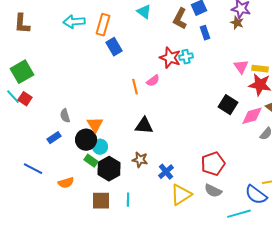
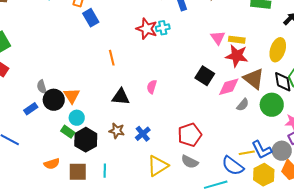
pink semicircle: (153, 81) -> (152, 87), moved, turned 144
black circle: (86, 140) -> (54, 100), moved
blue cross: (166, 172) -> (143, 134), moved
orange semicircle: (66, 183) -> (52, 164), moved

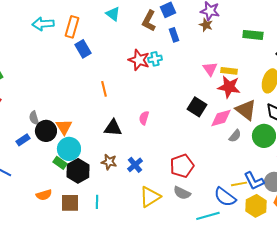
cyan circle: (77, 118) -> (69, 149), size x1.5

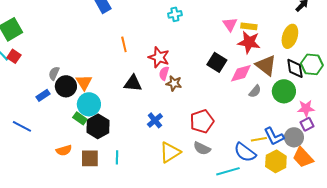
red star: (139, 60) -> (159, 57), moved
gray semicircle: (34, 118) -> (54, 73), turned 40
brown star: (109, 162) -> (174, 83), moved

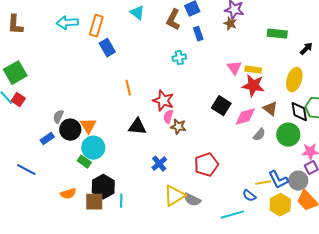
brown triangle: (266, 65) -> (270, 109), size x0.7
black hexagon: (98, 126) -> (103, 187), moved
gray semicircle: (202, 148) -> (192, 200), moved
blue semicircle: (245, 152) -> (249, 196), size x0.6

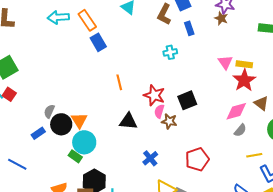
orange rectangle: (96, 26) -> (87, 20), turned -50
red star: (253, 86) -> (244, 80), turned 30
black square: (221, 106) -> (187, 100), moved, turned 36
gray semicircle: (259, 135) -> (240, 130), moved
yellow line: (263, 183) -> (254, 155), moved

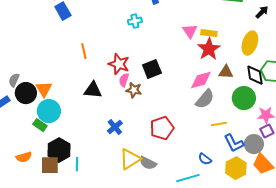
brown triangle: (261, 103) -> (226, 72), turned -35
gray semicircle: (240, 130) -> (205, 99), size x1.5

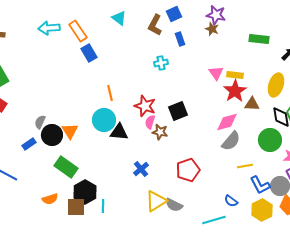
brown triangle: (226, 72) -> (252, 104), moved
cyan circle: (49, 111) -> (104, 120), moved
green rectangle: (40, 125) -> (66, 167), size x1.6

